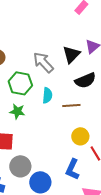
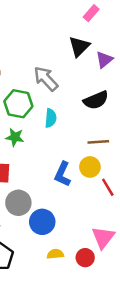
black triangle: (71, 54) -> (79, 47), moved
brown line: (71, 105) -> (98, 142), moved
blue L-shape: (72, 169) -> (63, 174), moved

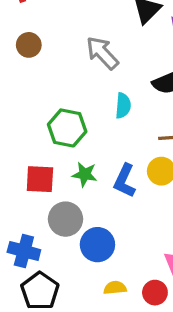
green hexagon: (18, 104) -> (67, 128), moved
cyan semicircle: (51, 118) -> (123, 106), moved
green star: (15, 137) -> (85, 174), moved

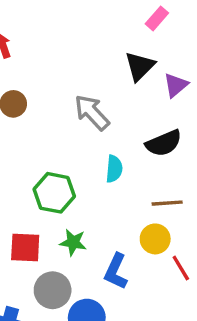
blue L-shape: (125, 181) -> (116, 271), moved

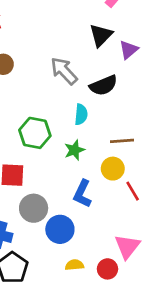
black semicircle: (164, 143) -> (104, 85), moved
green star: (73, 242) -> (74, 150), moved, turned -30

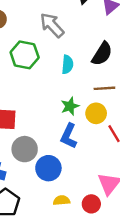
black semicircle: (104, 85) -> (102, 54), moved, turned -35
green hexagon: (35, 133) -> (25, 55), moved
green star: (74, 150) -> (70, 106), moved

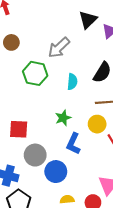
gray arrow: (52, 25) -> (59, 48), turned -90
green star: (70, 106) -> (63, 118), moved

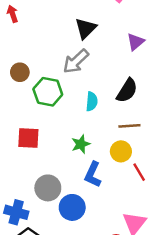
black triangle: (88, 20) -> (86, 28), moved
brown circle: (11, 42) -> (20, 72), moved
red square: (19, 129) -> (28, 138), moved

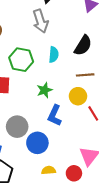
gray arrow: (76, 61) -> (40, 21), turned -65
green hexagon: (48, 92) -> (21, 60), moved

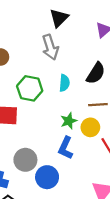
green star: (45, 90) -> (69, 121), moved

